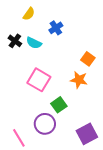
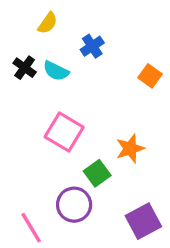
orange square: (88, 59) -> (150, 76), moved
orange star: (79, 80) -> (130, 149), moved, turned -30

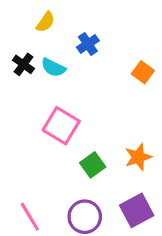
orange star: (130, 149) -> (138, 157), moved
purple circle: (74, 205) -> (85, 217), moved

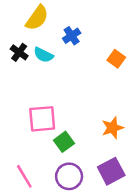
yellow semicircle: (45, 22) -> (37, 18), size x1.5
pink square: (61, 126) -> (42, 119), moved, turned -36
green square: (93, 165) -> (64, 142), moved

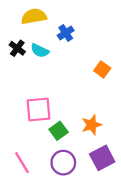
yellow semicircle: (37, 18) -> (34, 16), turned -135
orange square: (116, 59) -> (102, 69), moved
orange star: (112, 128) -> (92, 125), moved

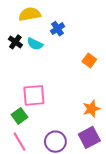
orange star: (92, 125) -> (91, 109), moved
green square: (59, 131) -> (19, 116), moved

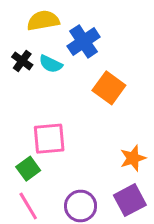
blue cross: (57, 29) -> (84, 41), size x1.5
orange square: (89, 60) -> (109, 88), moved, size x1.5

